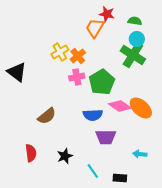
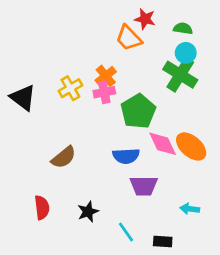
orange trapezoid: (95, 28) -> (129, 38), turned -75
yellow cross: (60, 52) -> (70, 88), moved
pink cross: (77, 77) -> (104, 92), moved
pink diamond: (120, 106) -> (163, 144), turned 30

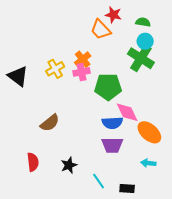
green pentagon: (138, 111) -> (108, 87), turned 30
orange ellipse: (191, 146) -> (149, 132), moved
blue semicircle: (126, 156) -> (112, 123), moved

